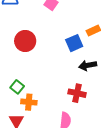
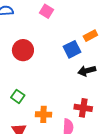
red cross: (77, 93) -> (83, 108), moved
orange cross: (29, 102) -> (43, 114), moved

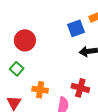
red circle: (23, 50) -> (25, 40), moved

